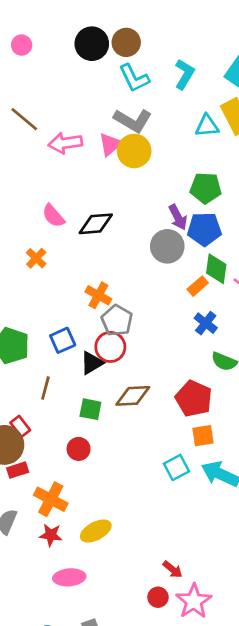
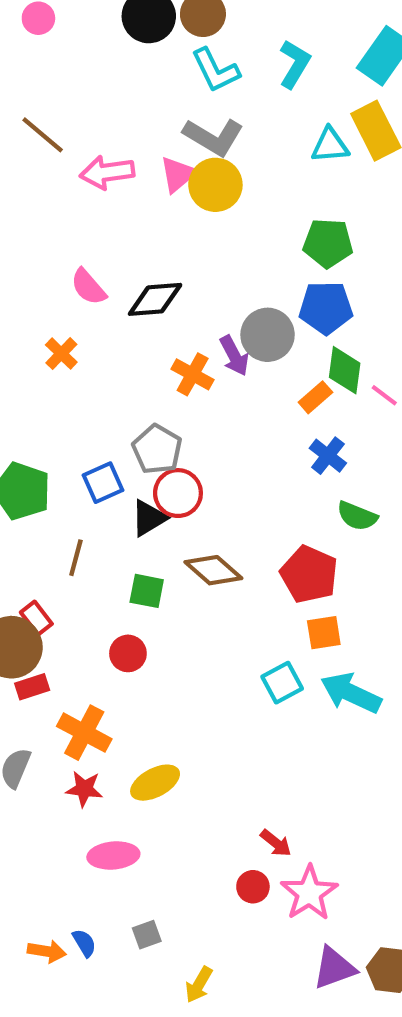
purple arrow: (178, 217) -> (234, 356), moved
orange cross: (98, 295) -> (193, 374), moved
gray pentagon: (117, 320) -> (157, 449), moved
brown diamond: (133, 396) -> (213, 570), turned 44

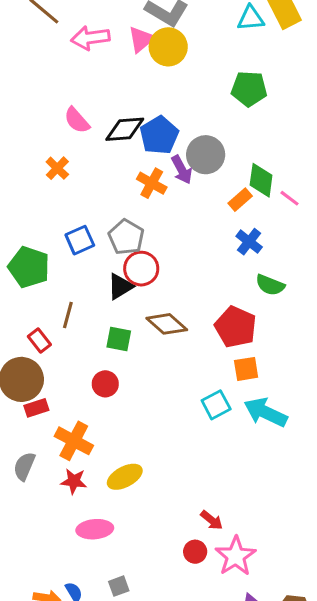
blue pentagon: (326, 308) -> (159, 135), moved, turned -30
blue square: (103, 483) -> (80, 240), moved
red rectangle: (36, 618) -> (39, 340), moved

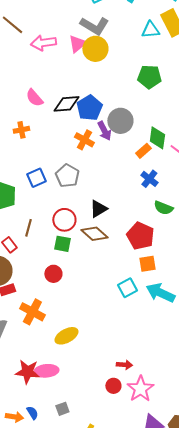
orange cross: (57, 168) -> (21, 130), turned 35
red circle: (141, 269) -> (64, 220), moved
black triangle: (120, 287) -> (98, 209), moved
red star: (74, 481) -> (27, 372), moved, size x1.4
red arrow: (212, 520) -> (124, 365), turned -35

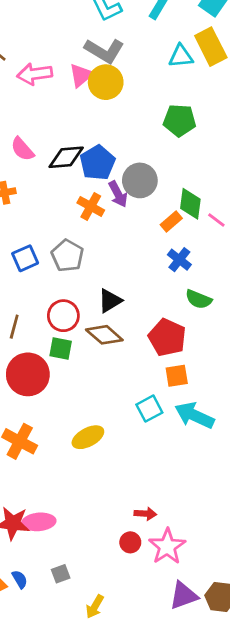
red circle: (53, 274) -> (28, 374), moved, size x1.8
yellow ellipse: (66, 336) -> (88, 437), moved

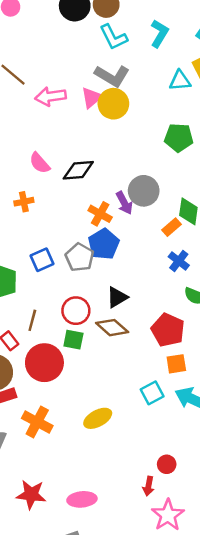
blue pentagon: (98, 163) -> (104, 244), moved
red arrow: (145, 514) -> (149, 486), turned 96
pink ellipse: (39, 522) -> (82, 499), moved
red circle: (130, 542) -> (167, 464), moved

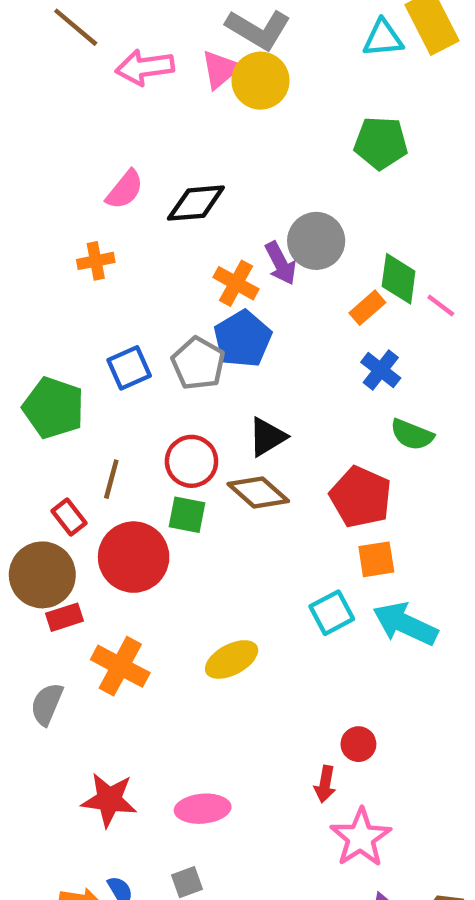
pink semicircle: (40, 163) -> (125, 190), turned -100

